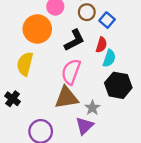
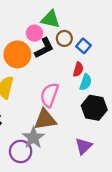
black L-shape: (74, 40) -> (44, 48), moved
gray star: (92, 108) -> (33, 138), moved, size x1.5
purple triangle: (85, 126) -> (84, 146), moved

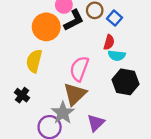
cyan semicircle: (86, 82) -> (117, 56), turned 77
brown triangle: (45, 119) -> (75, 94), turned -35
purple triangle: (84, 146) -> (96, 123), moved

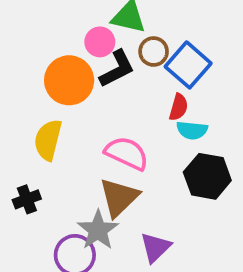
blue square: (115, 18) -> (188, 65), size x1.6
pink semicircle: (79, 69) -> (127, 153), turned 95
black cross: (22, 95) -> (27, 199), turned 32

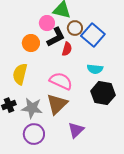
orange circle: (69, 80) -> (31, 43), size x0.7
red semicircle: (179, 107) -> (67, 49), moved
gray star: (98, 230) -> (32, 108), moved, turned -30

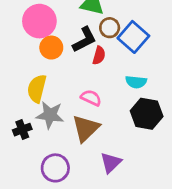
pink circle: (47, 23) -> (39, 21), moved, size x1.6
pink semicircle: (61, 81) -> (91, 98), size x0.7
gray star: (32, 108) -> (50, 115), moved

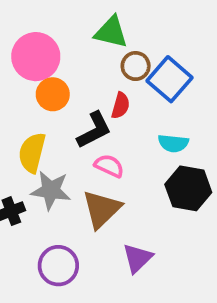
black L-shape: (84, 40) -> (94, 130), moved

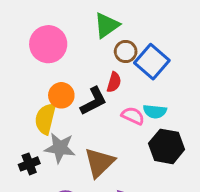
green triangle: (111, 32) -> (107, 25), turned -48
orange circle: (53, 94) -> (61, 95), moved
pink semicircle: (109, 166) -> (133, 116), moved

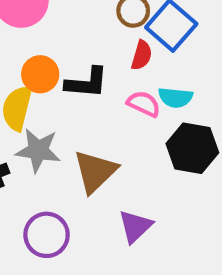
red semicircle: (114, 82) -> (142, 55), moved
black L-shape: (93, 101) -> (87, 83), turned 32

